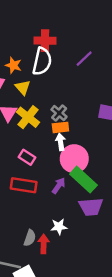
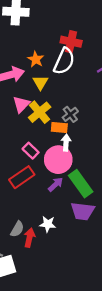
orange rectangle: (60, 127) -> (59, 128), moved
pink circle: (74, 159) -> (58, 160), moved
red rectangle: (24, 185) -> (22, 177), turned -55

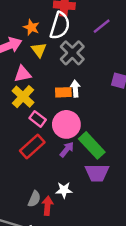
pink triangle: (21, 104) -> (23, 74), turned 42
yellow cross: (40, 112) -> (23, 97), moved
gray cross: (70, 114) -> (72, 53), moved, size x1.5
white arrow: (66, 143) -> (75, 89), moved

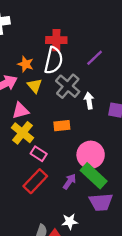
white arrow: (75, 89) -> (89, 101), moved
pink circle: (66, 124) -> (91, 155), moved

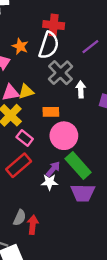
yellow triangle: (35, 86) -> (26, 92), moved, turned 49
pink circle: (91, 155) -> (64, 136), moved
white star: (70, 222) -> (49, 182), moved

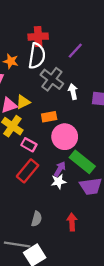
red arrow: (33, 225) -> (72, 222), moved

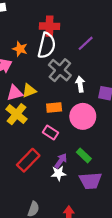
pink circle: (65, 137) -> (83, 116), moved
pink rectangle: (29, 145) -> (51, 133), moved
green rectangle: (82, 162) -> (84, 155), size x0.6

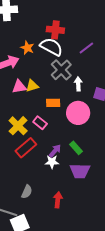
white semicircle: (47, 45) -> (51, 47), turned -80
yellow cross: (17, 114) -> (18, 126), moved
pink rectangle: (51, 133) -> (40, 123), moved

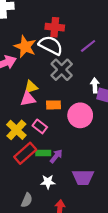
orange star: (27, 48) -> (25, 47), size x1.5
white arrow: (78, 84) -> (95, 85), moved
pink triangle: (19, 87) -> (28, 99), moved
green rectangle: (76, 148) -> (43, 153), moved, turned -48
white star: (52, 162) -> (48, 182), moved

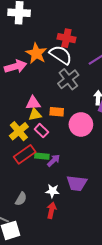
yellow triangle: (31, 87) -> (35, 115), moved
white star: (48, 182) -> (52, 191), moved

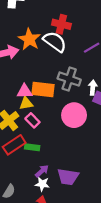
gray cross: (68, 79) -> (69, 79), moved, turned -35
orange rectangle: (57, 112) -> (43, 90), moved, size x1.5
purple arrow: (54, 160) -> (42, 171), moved

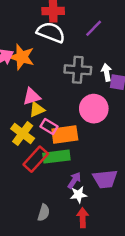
orange star: (29, 39) -> (22, 57), moved
orange rectangle: (43, 90) -> (65, 134), moved
green rectangle: (32, 147) -> (56, 157), size x1.5

